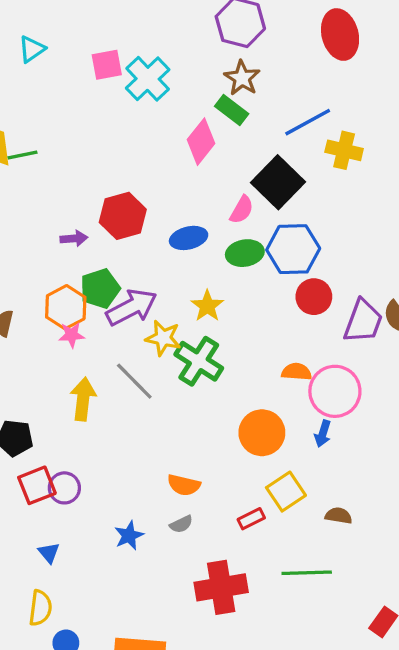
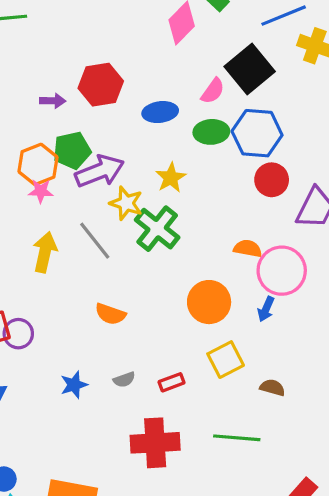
orange semicircle: (184, 485) -> (110, 314), moved
red rectangle: (251, 519) -> (171, 382), moved

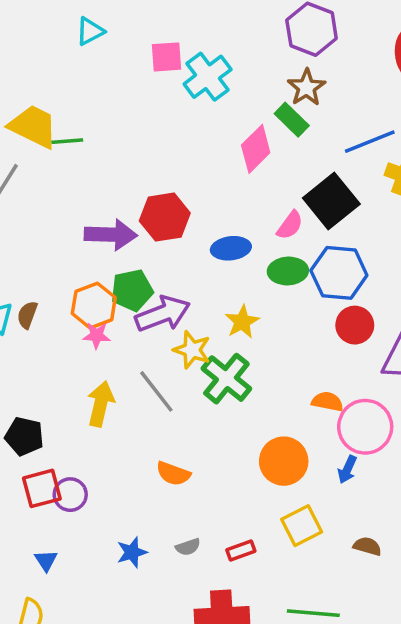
purple arrow: (53, 101) -> (111, 235), size x1.8
brown semicircle: (272, 388) -> (367, 546), moved

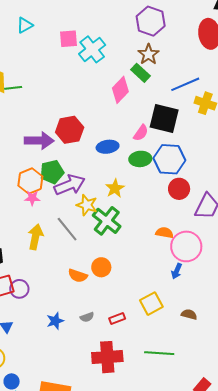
black square: (331, 201) -> (164, 119), turned -36
orange circle: (284, 461) -> (101, 267), moved, size x0.7

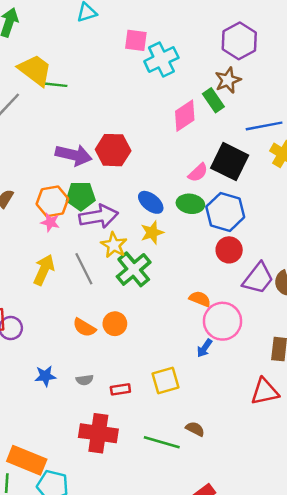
blue ellipse: (108, 147) -> (151, 202), moved, turned 35
brown semicircle: (189, 314) -> (195, 429), moved

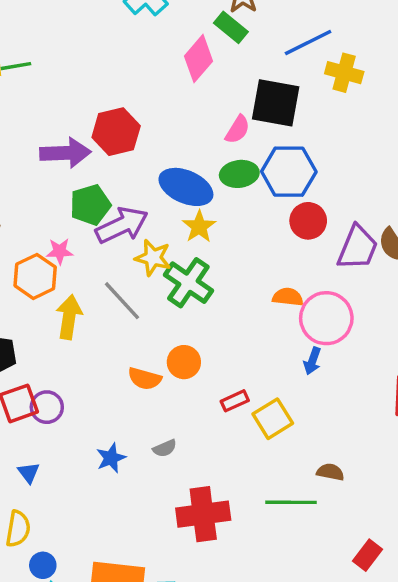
orange hexagon: (52, 201) -> (35, 276), moved
blue ellipse: (151, 202) -> (186, 187), size x1.4
red rectangle: (120, 389) -> (235, 401), moved

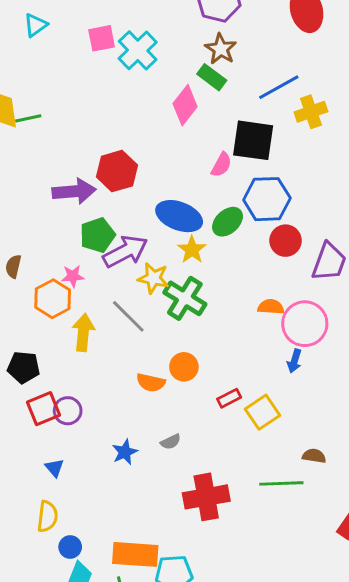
yellow cross: (344, 73) -> (311, 112), turned -32
green ellipse: (239, 174) -> (228, 222), moved, turned -32

